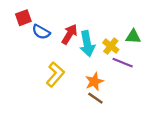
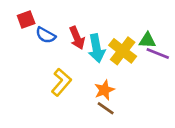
red arrow: (69, 34) -> (77, 38), turned 126
yellow cross: (111, 46) -> (123, 51), size x1.5
purple line: (123, 63) -> (158, 53), moved

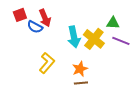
red arrow: (77, 38) -> (45, 18), moved
green triangle: (147, 40) -> (113, 23), moved
brown line: (106, 108) -> (81, 83), turned -40

